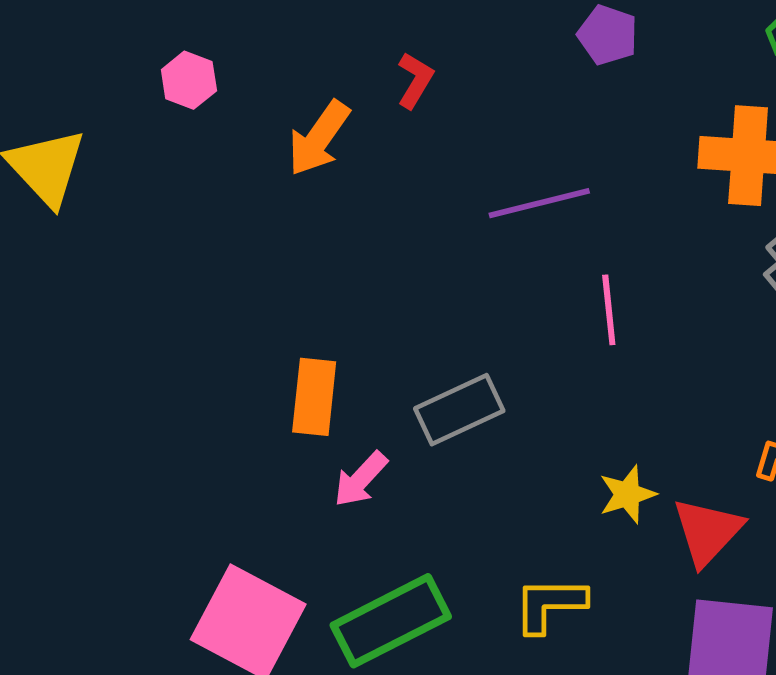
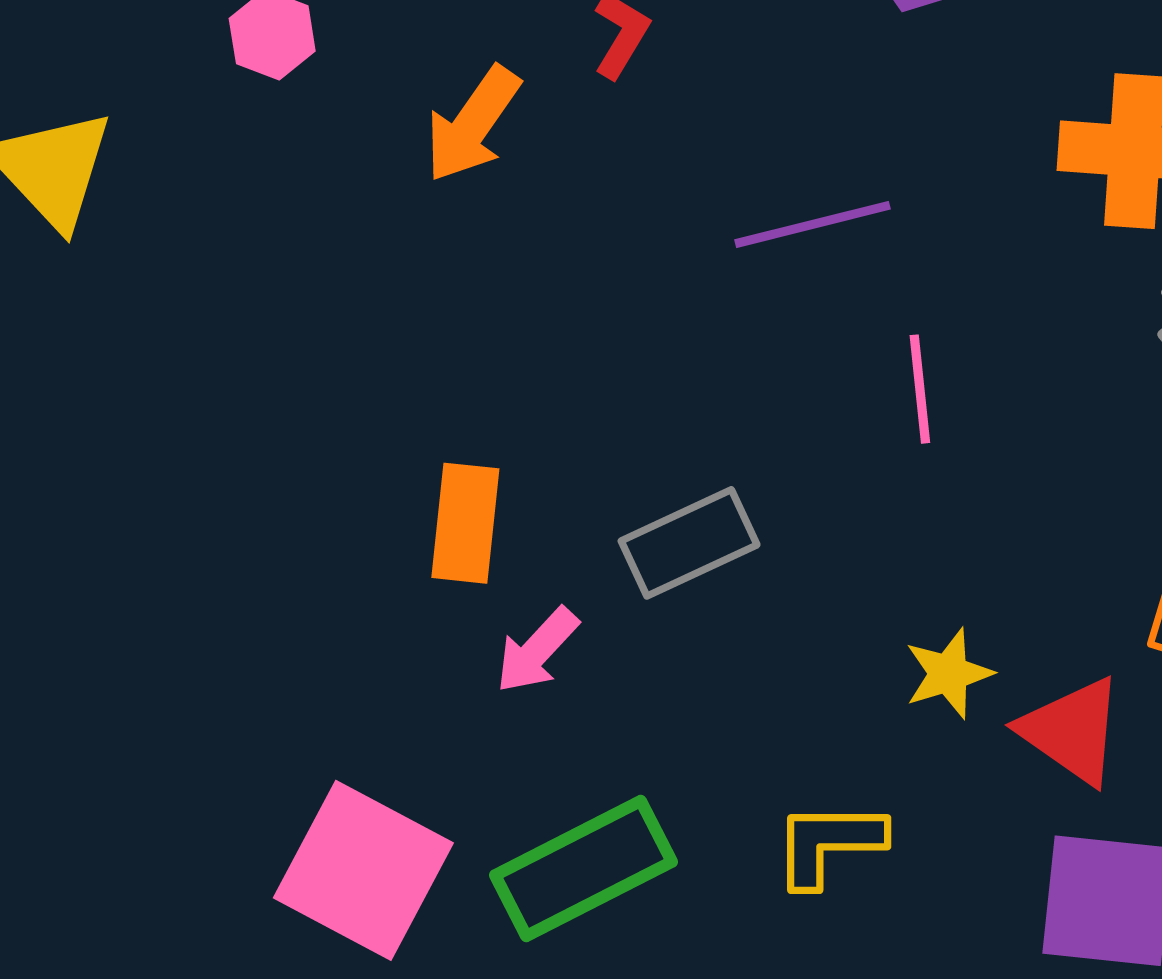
red triangle: (707, 531) -> (1072, 731), turned -38

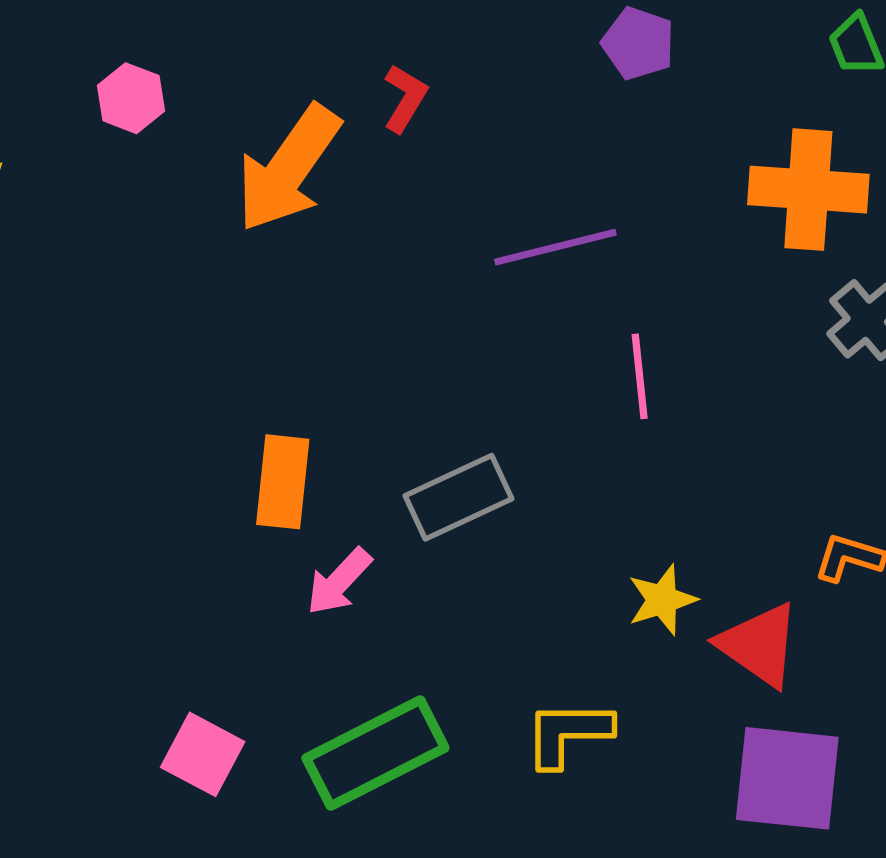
orange arrow: (473, 124) -> (288, 168), size x1.4
pink square: (363, 870) -> (203, 754), size x0.6

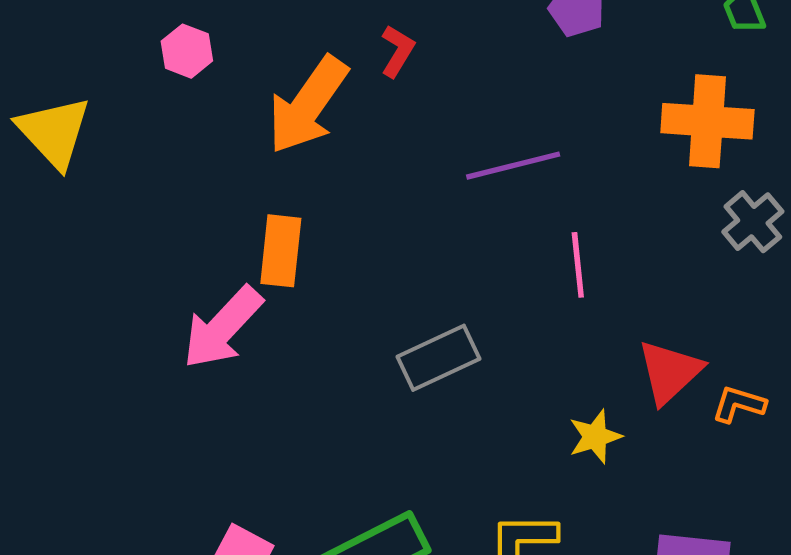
orange rectangle: (283, 482) -> (281, 251), moved
pink arrow: (339, 582) -> (223, 328), moved, size x1.6
red triangle: (759, 645) -> (670, 372), moved, turned 42

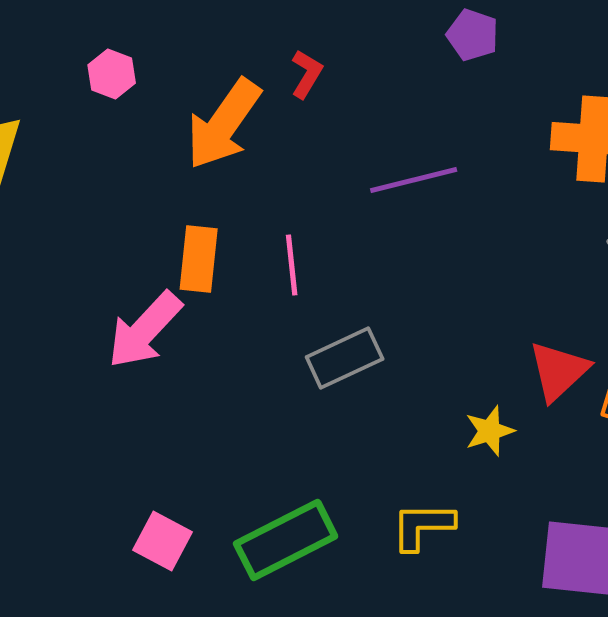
pink line: (578, 265) -> (292, 265), moved

